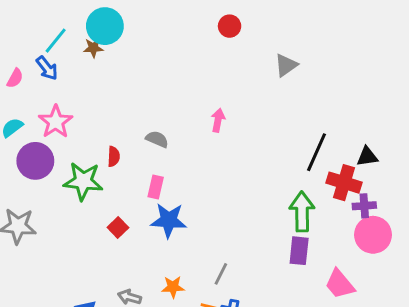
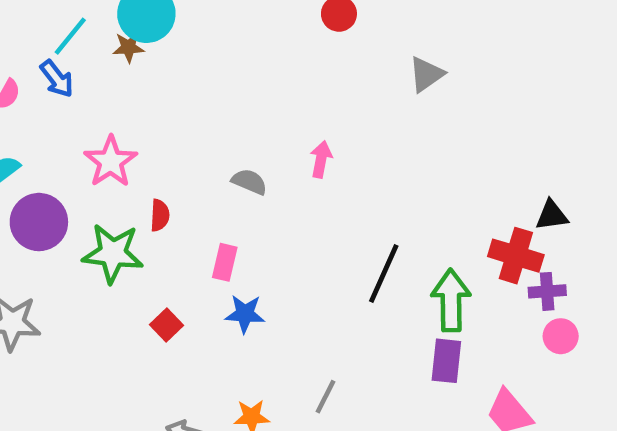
pink star: (56, 122) -> (111, 162), moved
gray semicircle: (157, 139) -> (249, 182), moved
black line: (316, 152) -> (384, 274), moved
blue star: (169, 220) -> (245, 314), size x0.7
pink circle: (373, 235) -> (561, 336), size x0.6

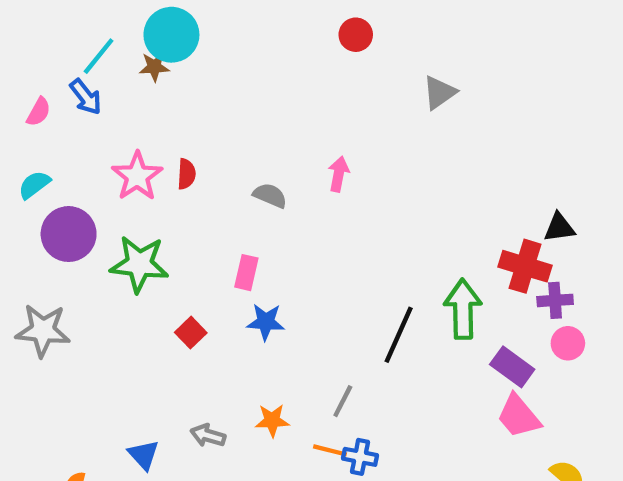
red semicircle: (160, 215) -> (186, 174), moved
black line: (384, 274) -> (399, 335), moved
purple rectangle: (446, 361) -> (512, 367), moved, turned -60

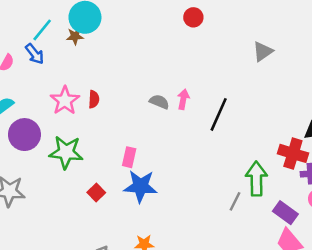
gray triangle: (439, 93) -> (263, 51), moved
gray semicircle: (270, 195) -> (159, 102), moved
blue star: (266, 322) -> (140, 186), size x1.5
black line: (399, 335) -> (219, 114), moved
gray line: (343, 401) -> (235, 201), moved

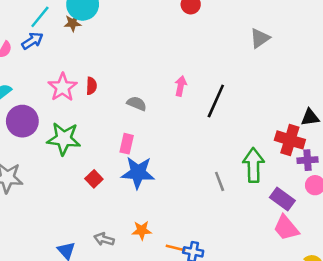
blue arrow: (35, 54) -> (32, 41), turned -85
gray semicircle: (159, 102) -> (137, 104), moved
gray line: (235, 201) -> (220, 181), moved, turned -48

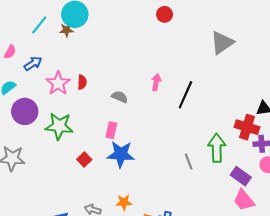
gray triangle: (260, 38) -> (222, 43), size x1.4
blue arrow: (32, 41) -> (33, 63), moved

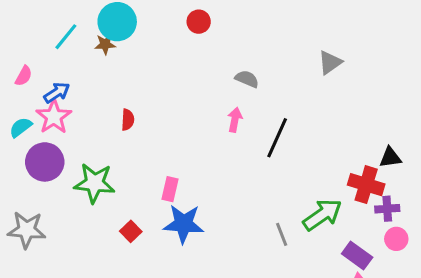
red circle: (165, 14) -> (199, 22), moved
gray triangle: (222, 43) -> (330, 62), size x0.7
pink star: (58, 83) -> (54, 117), moved
gray semicircle: (120, 97) -> (247, 79), moved
green arrow: (217, 148) -> (322, 215), turned 56

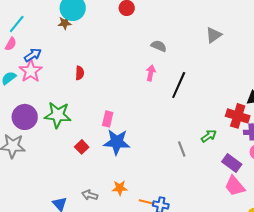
cyan line: (66, 37) -> (17, 24), moved
purple circle: (45, 162) -> (25, 117), moved
green arrow: (322, 215) -> (209, 136), size x0.6

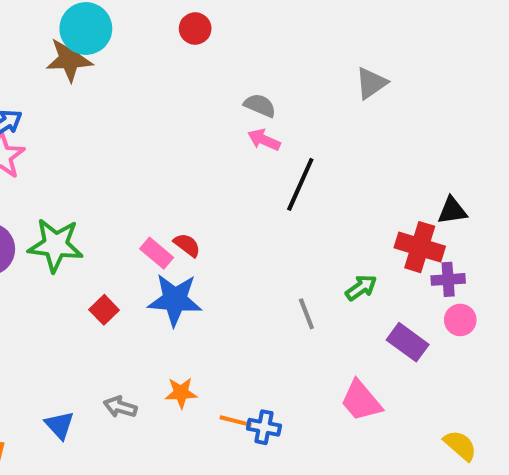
brown star: (65, 23) -> (70, 59), size x1.6
red semicircle: (80, 73) -> (187, 245), moved, turned -56
pink arrow: (151, 73) -> (264, 140), moved, turned -77
pink rectangle: (108, 119) -> (157, 253), turned -63
pink trapezoid: (235, 186) -> (361, 401), moved

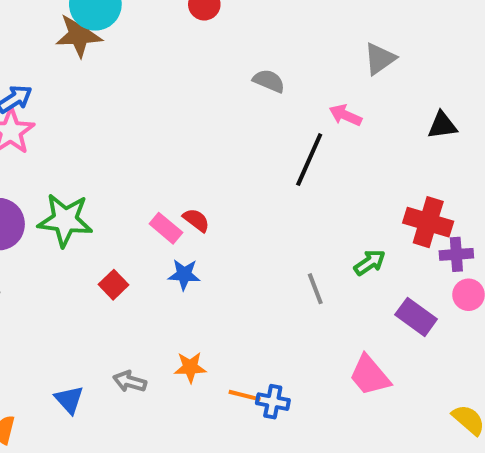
pink arrow: (264, 140) -> (345, 115), moved
black triangle: (452, 211) -> (442, 125), moved
blue star: (175, 300) -> (184, 275), size x0.6

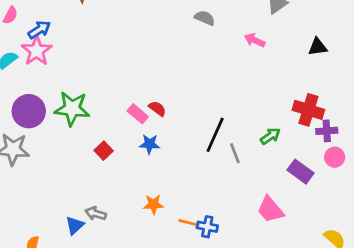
black line: (309, 160) -> (215, 135), moved
gray arrow: (130, 381) -> (96, 214), moved
blue triangle: (69, 400) -> (75, 225), turned 30

